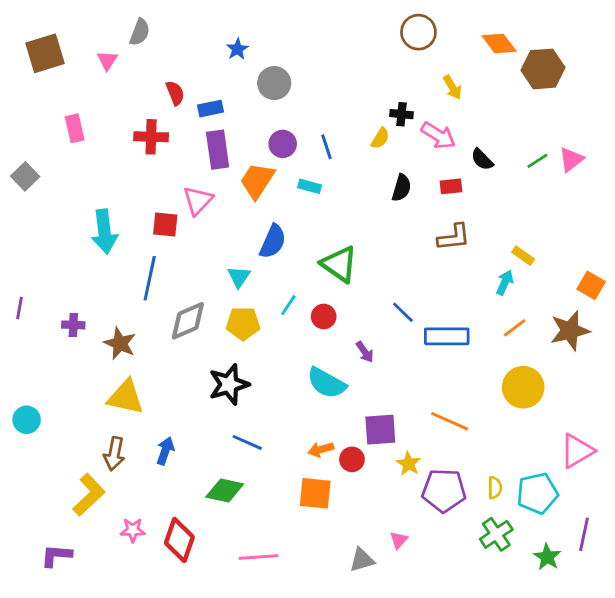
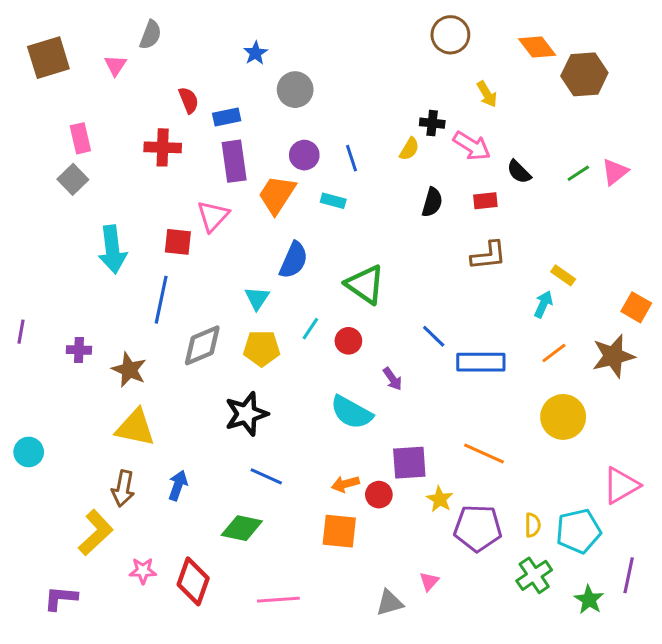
gray square: (25, 176) -> (73, 179), moved

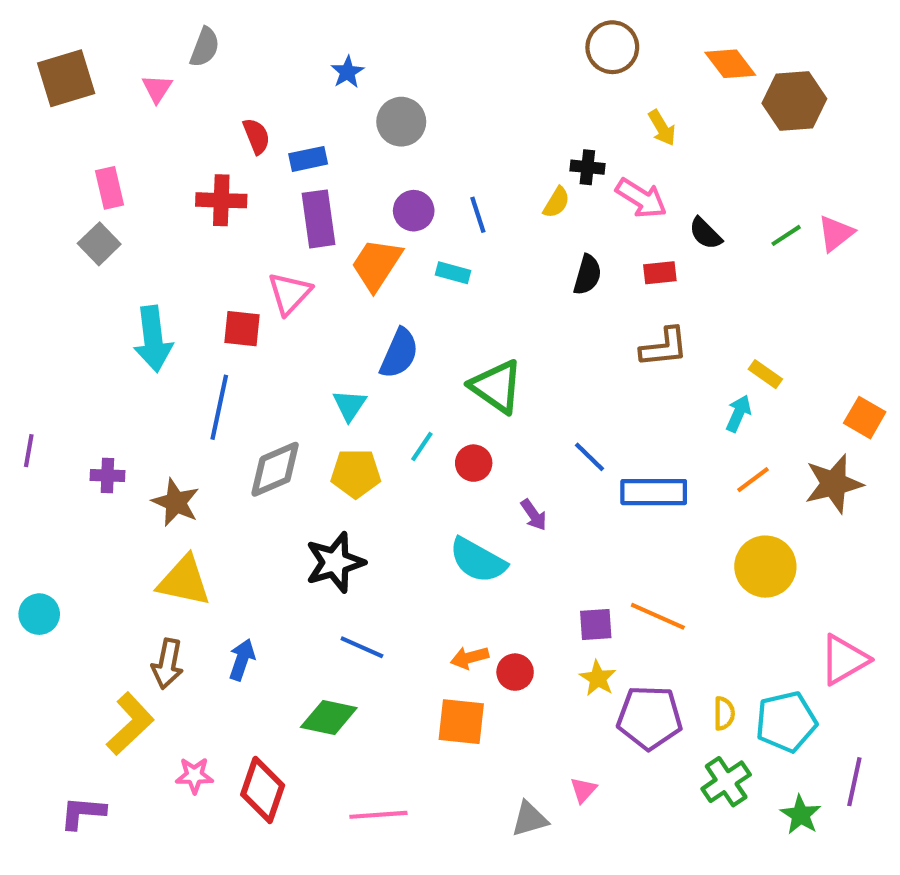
purple square: (409, 463) -> (596, 624), moved, size x0.7

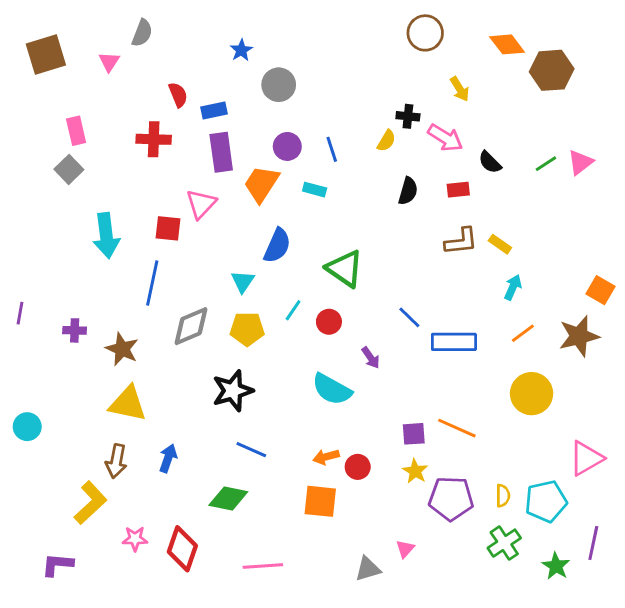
yellow rectangle: (765, 374) -> (500, 244), moved

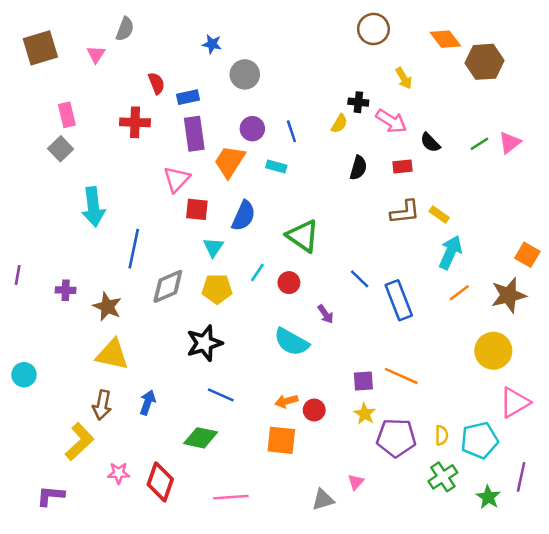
blue star: (241, 50) -> (212, 44), turned -30
red square: (168, 228) -> (197, 209), moved
cyan arrow: (513, 287) -> (450, 252), size x1.5
blue rectangle: (454, 342) -> (399, 300), turned 69
yellow circle: (532, 394) -> (493, 351), moved

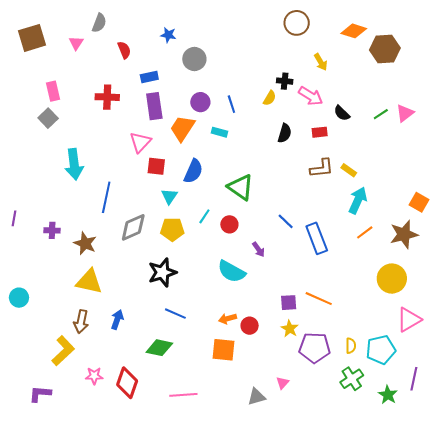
orange diamond: (445, 39) -> (354, 31), turned -35
red semicircle: (156, 83) -> (124, 50), moved

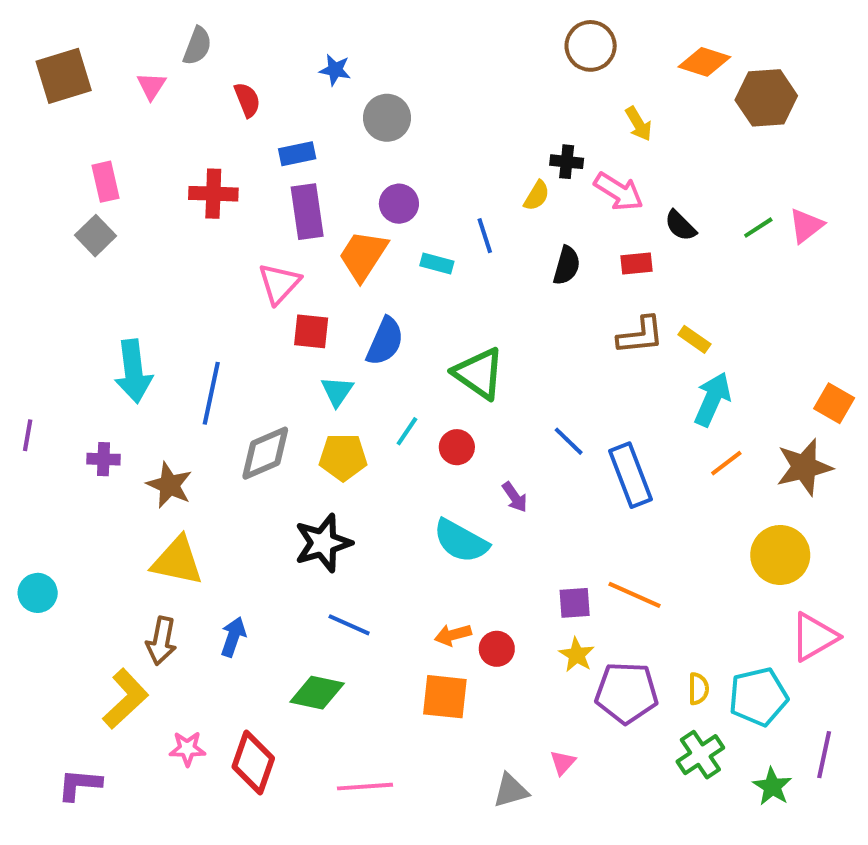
blue line: (231, 104) -> (485, 236), moved
cyan arrow: (74, 164) -> (133, 371), moved

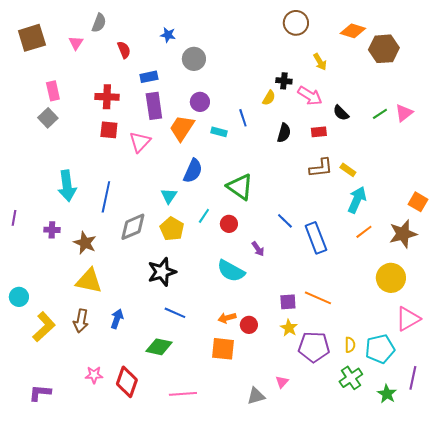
red square: (311, 331) -> (109, 130), moved
yellow pentagon: (343, 457) -> (172, 229), turned 30
yellow L-shape: (125, 699) -> (44, 327), moved

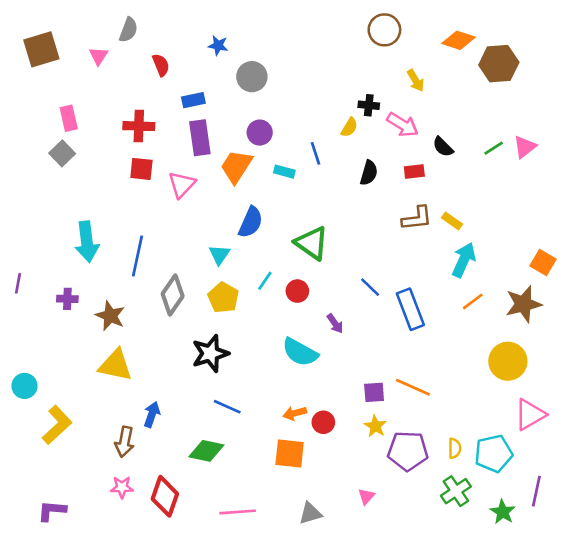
gray diamond: (133, 227) -> (173, 295), turned -32
brown arrow: (81, 321) -> (125, 442), moved
gray triangle: (256, 396) -> (310, 513), moved

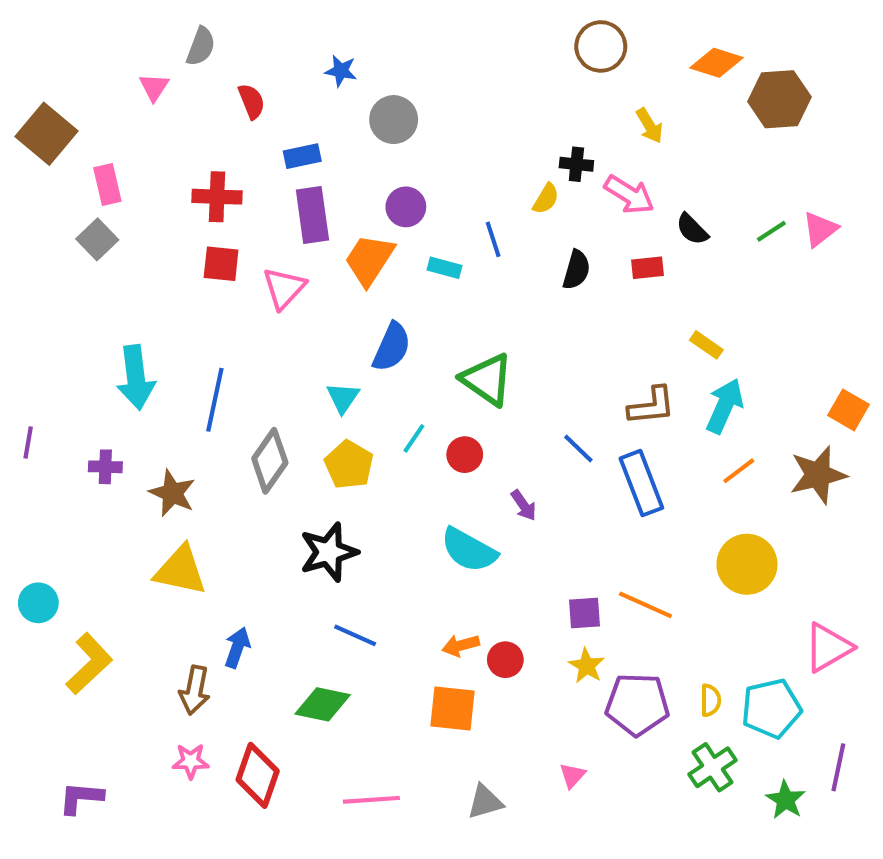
brown square: (41, 49) -> (46, 134), moved, turned -33
brown L-shape: (417, 218) -> (652, 406), moved
yellow circle: (508, 361) -> (747, 564), moved

